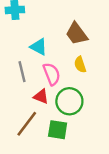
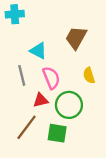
brown trapezoid: (77, 34) -> (76, 38), turned 65
yellow semicircle: (80, 65) -> (89, 75), moved
red triangle: (41, 97) -> (41, 100), turned -35

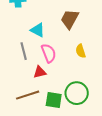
green circle: (69, 105) -> (77, 93), moved
brown line: (26, 127) -> (28, 95), turned 35

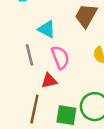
brown line: (28, 95) -> (34, 109), turned -60

